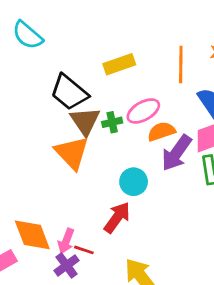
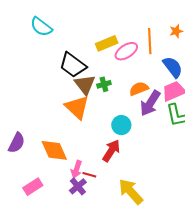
pink ellipse: (143, 111) -> (126, 51), moved
orange diamond: (32, 235) -> (54, 150), moved

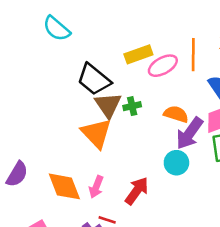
orange semicircle: (139, 89) -> (176, 114), turned 36
cyan circle: (121, 125) -> (176, 163), moved
pink arrow: (77, 169) -> (96, 187), moved

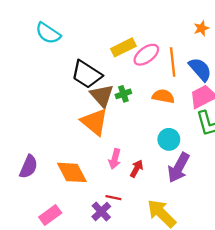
orange line: (193, 55) -> (173, 62), moved
purple arrow: (190, 133) -> (179, 168), moved
pink arrow: (96, 187) -> (115, 159), moved
red arrow: (137, 191) -> (137, 169), size x0.7

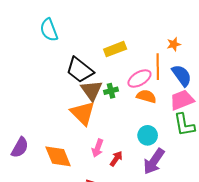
orange star: (201, 28) -> (174, 44), moved
cyan semicircle: (48, 33) -> (49, 30), turned 30
pink ellipse: (146, 55) -> (139, 78), moved

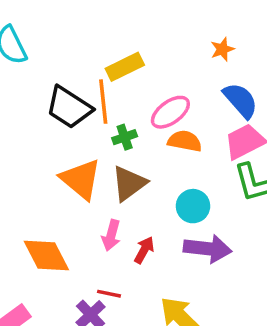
orange line: (158, 67) -> (103, 102), moved
brown triangle: (92, 90) -> (129, 183), moved, turned 35
purple arrow: (154, 161) -> (208, 249), turned -112

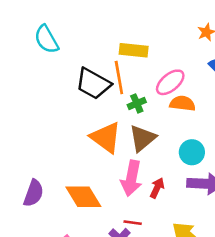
yellow rectangle: (125, 67) -> (134, 50), turned 36
pink arrow: (111, 235) -> (131, 178), size x1.5

